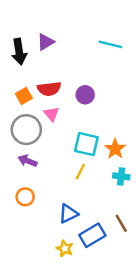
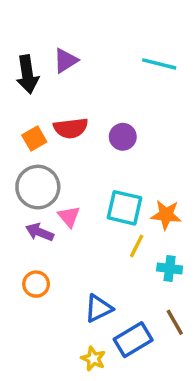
pink triangle: (52, 114) -> (69, 216), moved
orange star: (115, 149) -> (166, 215), turned -30
yellow line: (80, 172) -> (137, 246), moved
cyan cross: (121, 176) -> (170, 268), moved

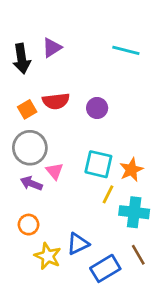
orange star: (166, 215) -> (131, 170), turned -30
cyan cross: (170, 268) -> (134, 212), size x1.5
yellow star: (93, 359) -> (48, 256), moved, size x1.4

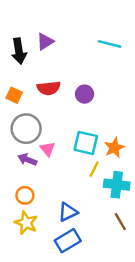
orange square: (27, 109) -> (14, 95), moved, turned -35
yellow star: (48, 256) -> (26, 223), moved
blue rectangle: (105, 268) -> (68, 241), moved

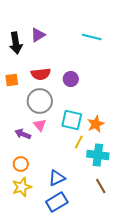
orange square: (14, 95) -> (12, 80), turned -32
gray circle: (26, 129) -> (40, 101), moved
yellow star: (26, 223) -> (22, 187), turned 30

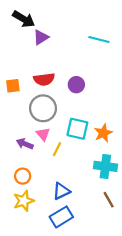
black arrow: (16, 43) -> (24, 19), moved, turned -50
yellow line: (79, 142) -> (57, 149), moved

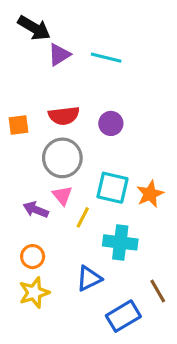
cyan line: (99, 39) -> (106, 58), moved
cyan cross: (105, 166) -> (120, 242), moved
blue rectangle: (61, 217) -> (123, 316), moved

